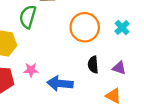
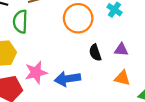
pink star: (31, 70) -> (36, 72), size x1.5

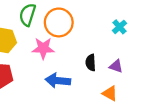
orange circle: (78, 18) -> (59, 22), moved
pink star: (36, 72) -> (43, 48), moved

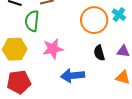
orange circle: (59, 22) -> (94, 20), moved

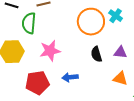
blue arrow: (73, 76) -> (70, 77), size x0.7
red pentagon: (19, 82) -> (37, 83), moved

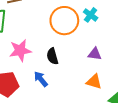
black semicircle: (96, 54) -> (52, 56), moved
blue arrow: (70, 77) -> (41, 79), turned 56

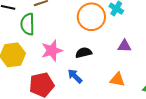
black semicircle: (52, 56) -> (84, 53), turned 98
orange triangle: (94, 82) -> (117, 80), moved

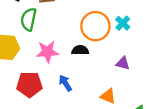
black semicircle: (84, 53) -> (80, 50), moved

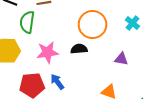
cyan cross: (123, 23) -> (132, 23), moved
blue arrow: (65, 83) -> (57, 82), moved

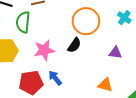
black semicircle: (79, 49) -> (74, 45), turned 133

